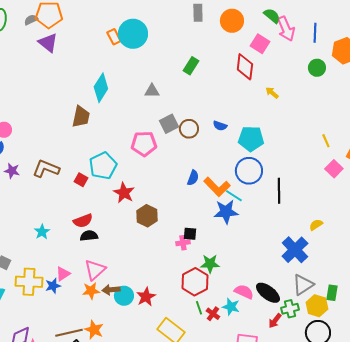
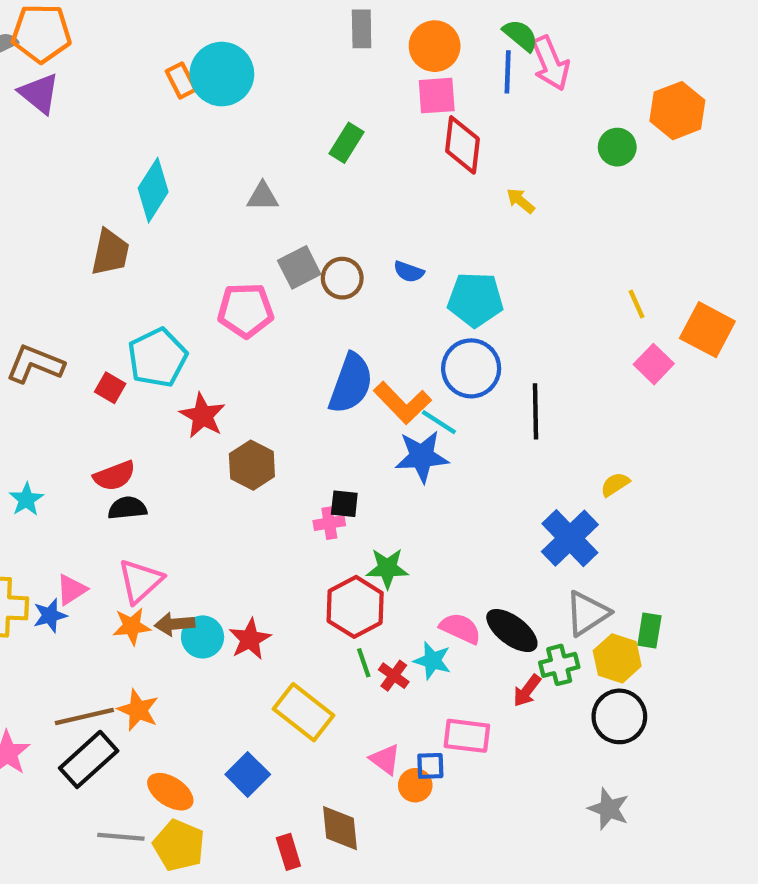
blue line: (315, 33) -> (508, 72), moved
pink square: (260, 44) -> (437, 96), moved, turned -36
blue semicircle: (193, 178) -> (351, 383), size x1.8

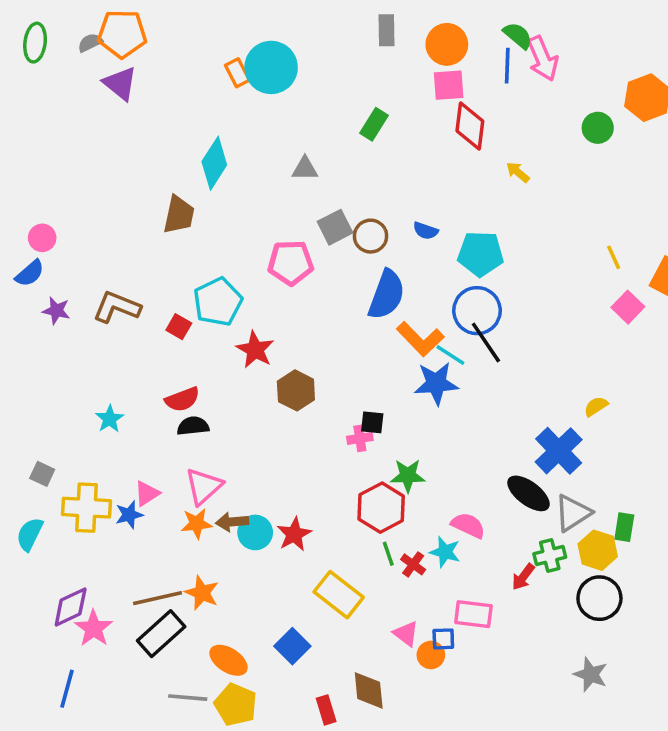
blue semicircle: (351, 383) -> (386, 295), moved
black line: (536, 411) -> (486, 343), moved, turned -33
black ellipse: (512, 631) -> (528, 493), moved

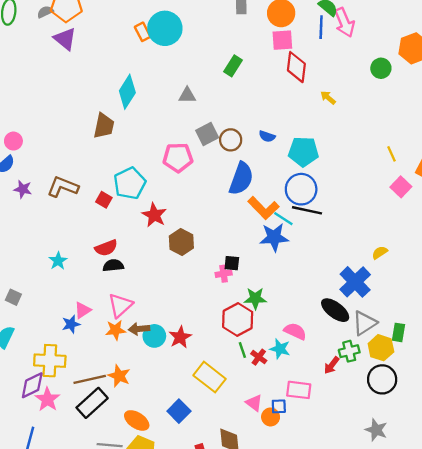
black line: (486, 343) -> (307, 210), turned -44
yellow cross: (87, 508) -> (50, 361), moved

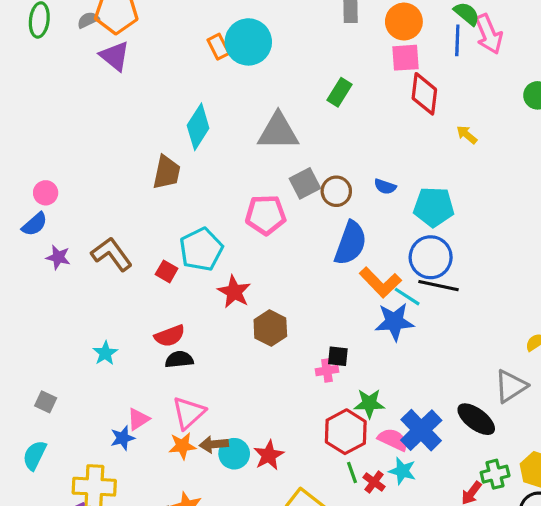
gray triangle: (187, 95) -> (278, 132), size x1.8
brown L-shape: (63, 187) -> (112, 254), turned 32
blue cross: (355, 282) -> (421, 430), moved
gray triangle: (364, 323) -> (511, 386), moved
pink semicircle: (295, 331) -> (393, 440), moved

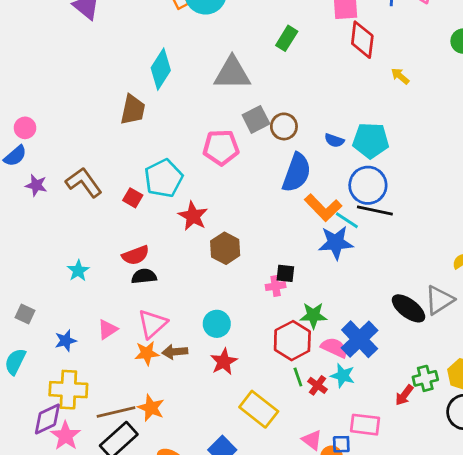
blue semicircle: (385, 187) -> (334, 140), moved
black ellipse: (476, 419) -> (408, 308), moved
blue star: (123, 438) -> (66, 341), moved
cyan circle: (234, 454) -> (217, 324), moved

